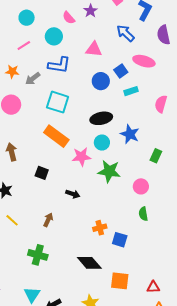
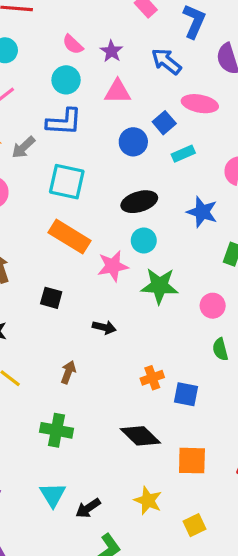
purple star: (90, 11) -> (111, 51), moved
cyan circle: (54, 36) -> (66, 80), moved
blue star: (130, 134) -> (202, 212), moved

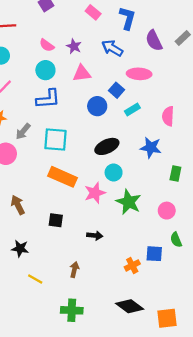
gray arrow: (23, 147) -> (23, 131), moved
green star: (160, 286) -> (129, 202), turned 30
blue square: (186, 394) -> (154, 254), moved

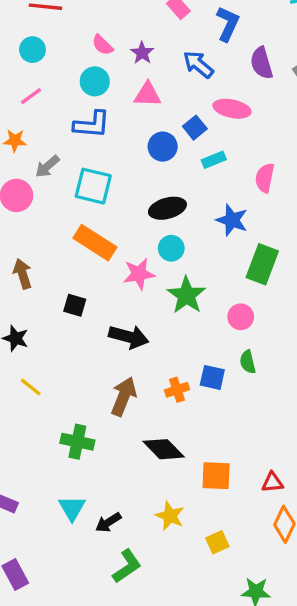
green rectangle: (175, 174) -> (262, 264), size x1.6
black arrow: (95, 236) -> (129, 337), size x1.6
brown arrow: (74, 270) -> (124, 396), moved, size x1.6

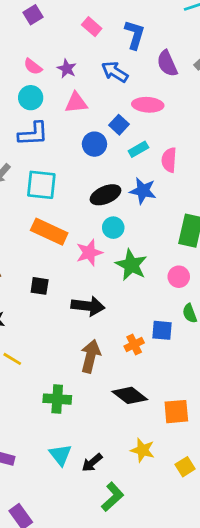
pink semicircle: (265, 178) -> (169, 160), moved
blue star: (232, 220) -> (143, 191), moved

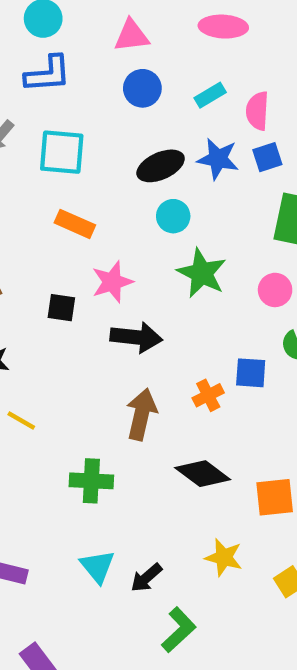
pink triangle: (76, 103) -> (132, 36), moved
blue square: (119, 125) -> (267, 157), moved, turned 30
orange rectangle: (49, 232) -> (75, 224), size x0.7
pink star: (89, 253) -> (112, 282), moved

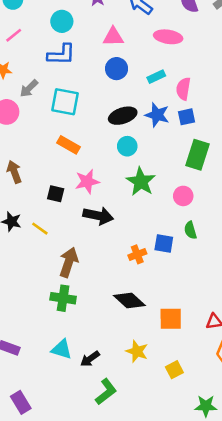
brown arrow: (141, 414) -> (69, 262), moved
yellow line: (21, 420) -> (40, 229), moved
cyan triangle: (97, 566) -> (62, 349), turned -40

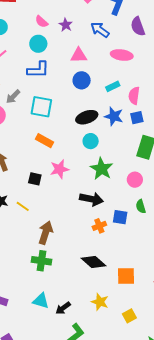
black arrow: (98, 216) -> (91, 199), moved

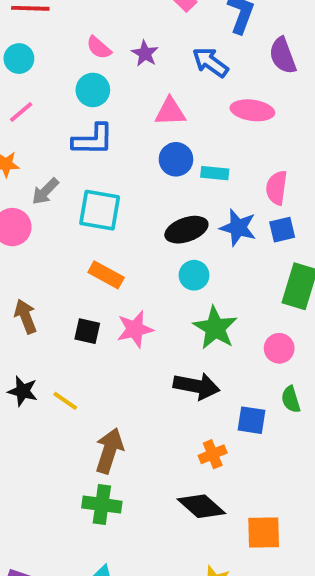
cyan rectangle: (113, 86) -> (215, 173), moved, turned 32
black square: (35, 179) -> (87, 331), moved
orange cross: (99, 226) -> (213, 454), moved

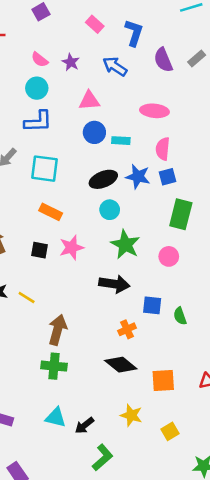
pink ellipse: (252, 110) -> (154, 111), moved
green semicircle: (291, 399) -> (180, 316), moved

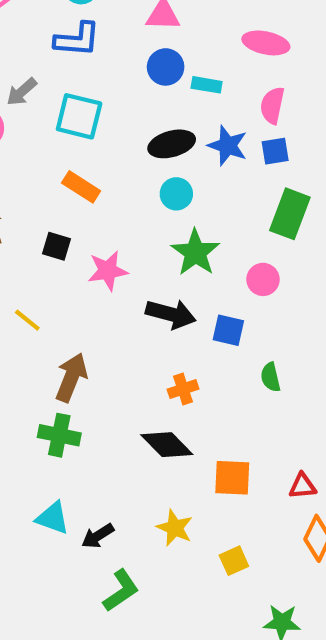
pink star: (71, 248) -> (108, 271), moved
blue square: (152, 305) -> (228, 330), moved

